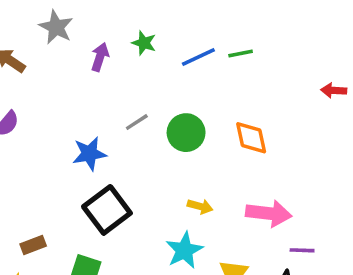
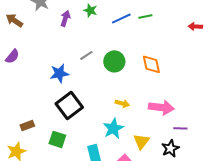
red arrow: (334, 90) -> (195, 26), moved

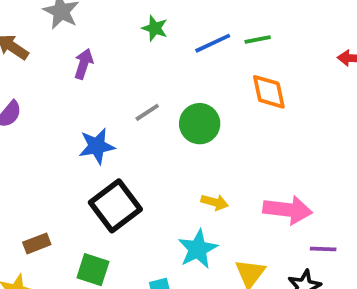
purple arrow: (65, 18) -> (84, 64), moved
orange diamond: (151, 64) -> (269, 92), moved

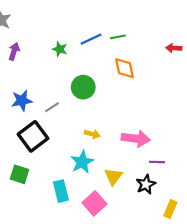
green star: (155, 28) -> (60, 49), moved
gray line: (147, 112) -> (52, 107), moved

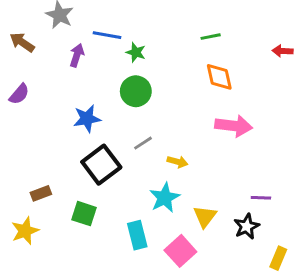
blue line: (91, 39) -> (107, 35), moved, turned 35
green circle: (83, 87) -> (136, 91), moved
gray line: (52, 107) -> (143, 143), moved
pink arrow: (136, 139) -> (234, 126), moved

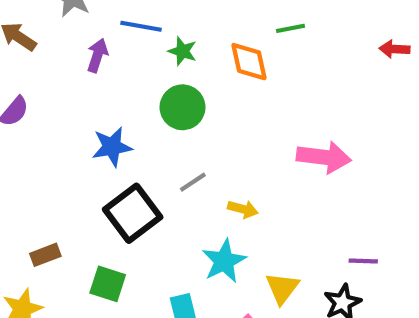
orange diamond: (219, 77) -> (249, 62), moved

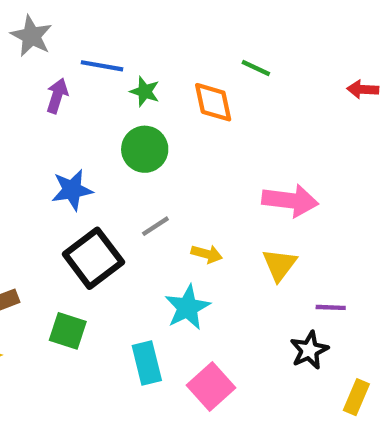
green line: (291, 28) -> (256, 68), turned 36
yellow triangle: (282, 288) -> (279, 265), moved

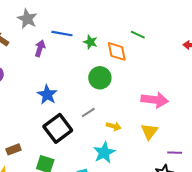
green star: (145, 92) -> (90, 42), moved
green circle: (145, 149) -> (100, 78), moved
blue star: (72, 190) -> (47, 95), turned -30

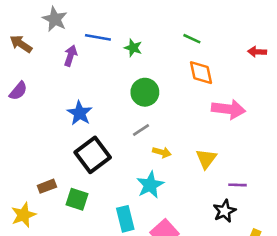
orange diamond: (117, 51) -> (201, 73), moved
pink arrow: (155, 100) -> (228, 109), moved
gray line: (88, 113) -> (141, 130), moved
brown rectangle: (14, 149) -> (47, 186), moved

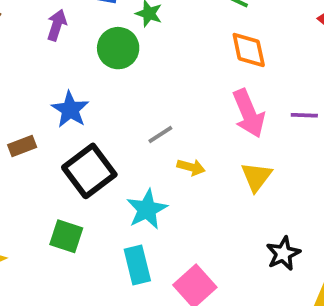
green circle: (145, 92) -> (118, 48), moved
pink arrow: (228, 109) -> (249, 113), moved, turned 60
cyan star: (150, 185) -> (147, 209), moved
purple line: (238, 185) -> (304, 115), moved
brown rectangle: (47, 186) -> (22, 146), moved

